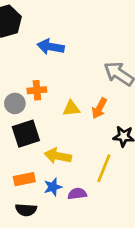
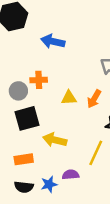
blue star: (53, 187) -> (49, 184), moved

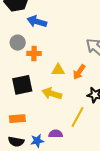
blue arrow: (53, 41) -> (37, 22), moved
gray circle: (18, 91) -> (18, 43), moved
yellow arrow: (55, 140) -> (52, 94), moved

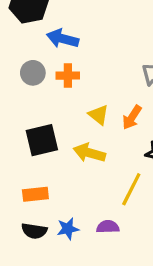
orange cross: (34, 53) -> (68, 76), moved
yellow triangle: (58, 70) -> (99, 115), turned 40
purple semicircle: (56, 134) -> (108, 227), moved

